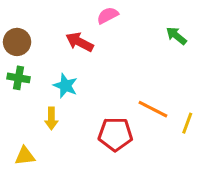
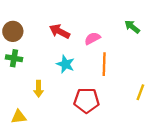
pink semicircle: (108, 15) -> (92, 38), moved
cyan star: (65, 86) -> (65, 64), moved
orange line: (153, 109) -> (104, 64), moved, turned 65

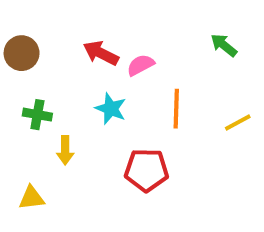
pink semicircle: (92, 38) -> (141, 65), moved
green cross: (14, 58) -> (37, 115), moved
yellow line: (140, 92) -> (238, 123), moved, turned 42

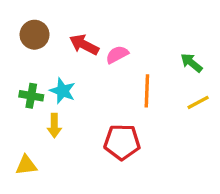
green arrow: (224, 45) -> (191, 63), moved
brown circle: (22, 53) -> (35, 35), moved
cyan star: (111, 109) -> (63, 91), moved

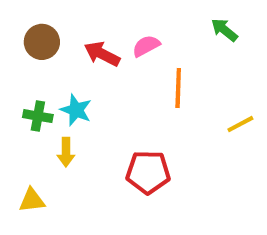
pink semicircle: (117, 55) -> (146, 46), moved
green arrow: (191, 63) -> (224, 30), moved
orange line: (147, 91) -> (178, 88), moved

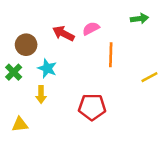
green arrow: (224, 30) -> (139, 19), turned 133
brown circle: (42, 42) -> (26, 45), moved
green cross: (38, 116) -> (14, 72), moved, turned 35

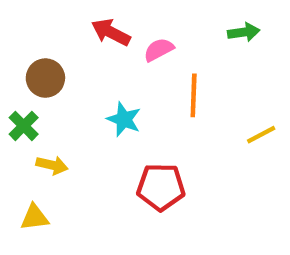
red arrow: (63, 33) -> (111, 32), moved
cyan star: (47, 68) -> (124, 119), moved
yellow arrow: (41, 95) -> (52, 165), moved, turned -77

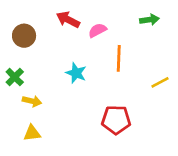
brown circle: (45, 78) -> (24, 36), moved
red pentagon: (161, 187) -> (116, 120), moved
yellow triangle: (35, 217) -> (32, 133), moved

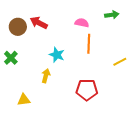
red arrow: (68, 20) -> (39, 23), moved
pink semicircle: (97, 30) -> (82, 23), moved, turned 40
yellow arrow: (32, 101) -> (46, 76), moved, turned -88

